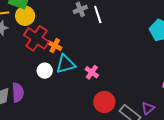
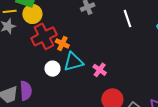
white line: (98, 15) -> (128, 19), moved
red cross: (36, 38) -> (44, 36), turned 30

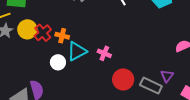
yellow circle: (32, 14) -> (27, 29), moved
red cross: (44, 36) -> (43, 33), size x0.7

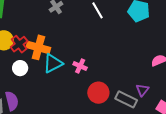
orange cross: (62, 36) -> (38, 47), size x1.6
white circle: (58, 62) -> (20, 68), moved

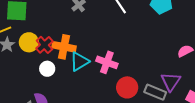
pink cross: (80, 66) -> (107, 62), size x1.5
purple triangle: (142, 90) -> (171, 82), size x1.5

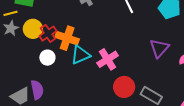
pink cross: (107, 62) -> (108, 59), turned 30
purple triangle: (171, 82) -> (159, 48), moved

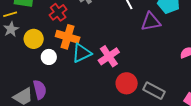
yellow circle: (33, 29) -> (34, 39), moved
red cross: (48, 34) -> (58, 12), moved
purple triangle: (159, 48) -> (151, 22), moved, turned 40

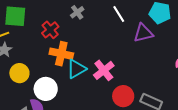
yellow circle: (34, 39) -> (19, 73), moved
white circle: (49, 57) -> (46, 89), moved, size x1.5

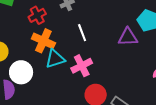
white line: (119, 14) -> (82, 33), moved

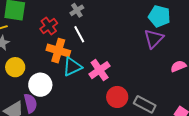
white line: (82, 33) -> (79, 34), moved
purple triangle: (128, 37) -> (154, 39), moved, turned -35

